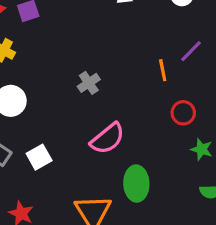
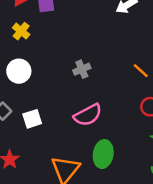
orange line: (163, 70) -> (141, 71), turned -48

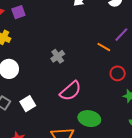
green ellipse: (103, 154) -> (89, 119), turned -75

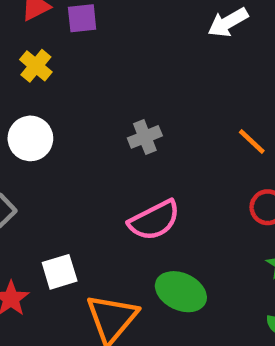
white square: (28, 104) -> (60, 272), moved

